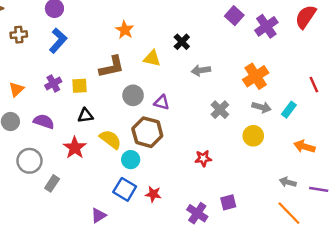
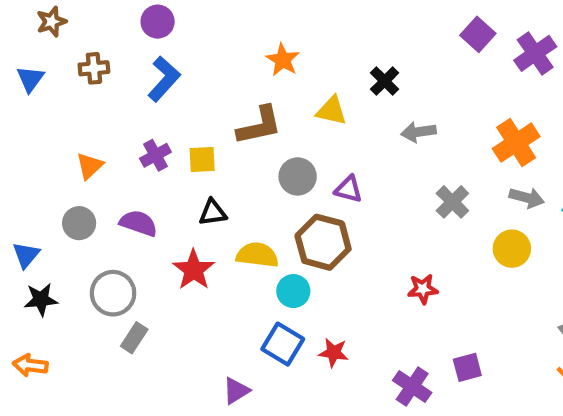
yellow semicircle: (110, 139) -> (257, 255), turned -30
gray rectangle: (52, 183) -> (134, 338), moved

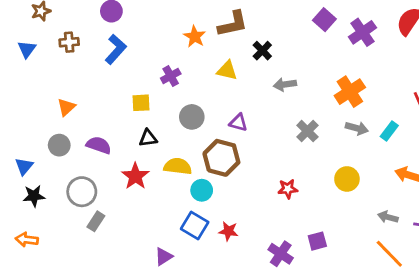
brown L-shape: (259, 126) -> (233, 24), moved
purple cross: (155, 155) -> (171, 76), moved
gray circle: (298, 176) -> (192, 117), moved
yellow circle: (512, 249) -> (347, 179), moved

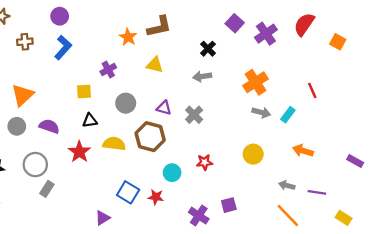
black cross: (262, 51) -> (208, 49), moved
orange triangle: (66, 107) -> (23, 95), size x1.5
gray cross: (307, 131) -> (194, 115), moved
cyan circle: (202, 190) -> (172, 173), moved

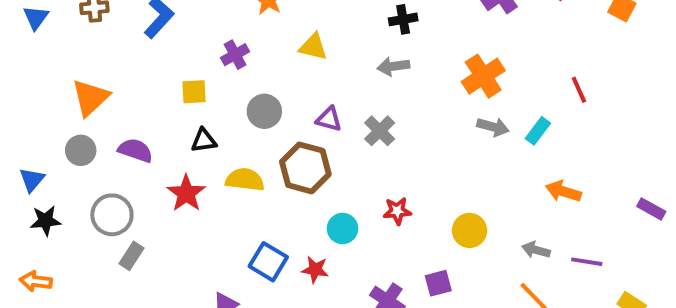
black cross: (208, 49) -> (403, 19), turned 35
yellow circle: (253, 154) -> (470, 230), moved

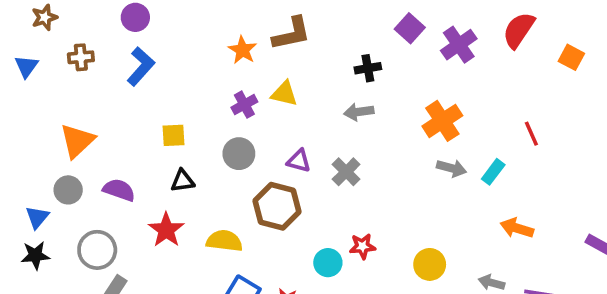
purple cross: (235, 55) -> (244, 105), moved
blue triangle: (32, 180) -> (37, 217), moved
yellow semicircle: (245, 180) -> (224, 241), moved
cyan circle: (343, 229) -> (328, 263), moved

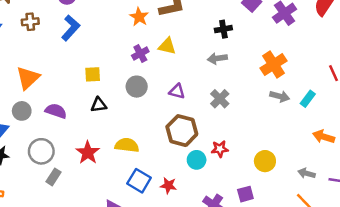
gray cross: (346, 172) -> (220, 99), moved
brown hexagon: (277, 206) -> (182, 131), moved
red star: (166, 230) -> (88, 153), moved

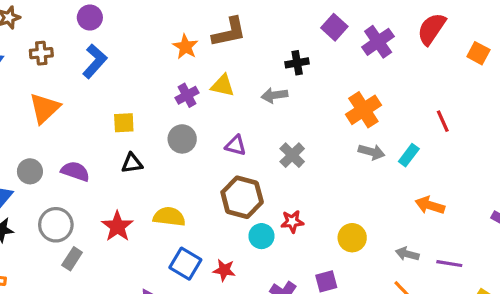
gray arrow: (217, 58) -> (274, 95), moved
orange triangle: (28, 78) -> (45, 108), moved

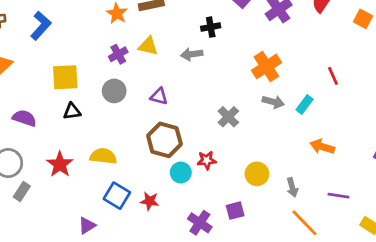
yellow square: (124, 123) -> (65, 77), size x1.5
gray cross: (292, 155) -> (228, 117), moved
gray arrow: (407, 254) -> (292, 187), moved, turned -120

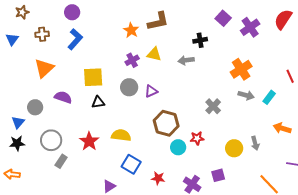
purple triangle: (159, 96) -> (151, 91), moved, turned -40
purple semicircle: (24, 118) -> (63, 97), moved
gray arrow: (292, 187) -> (255, 143), moved
red star: (150, 201) -> (158, 178), moved

